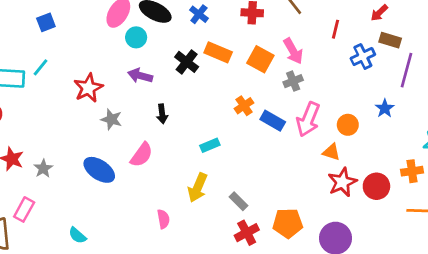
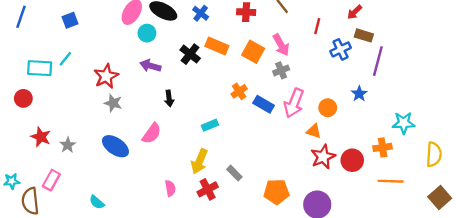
gray star: (112, 119) -> (113, 103), moved
red cross: (247, 233) -> (208, 189), moved

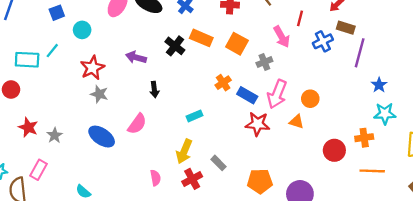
cyan circle: (147, 33) -> (82, 30), moved
pink arrow: (281, 45) -> (282, 37), moved
blue star: (359, 94) -> (379, 85), moved
red star: (323, 157) -> (258, 124), moved, turned 30

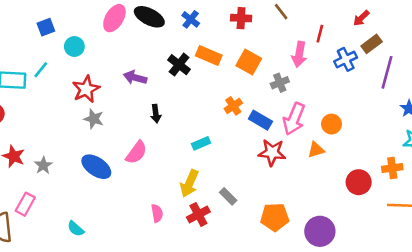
brown rectangle: (346, 28) -> (372, 44), turned -54
pink arrow: (282, 37) -> (299, 54), turned 40
orange triangle: (297, 122) -> (316, 150), turned -35

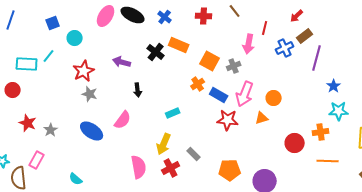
orange square: (249, 62) -> (210, 61), moved
pink semicircle: (157, 213) -> (139, 167), size x1.6

